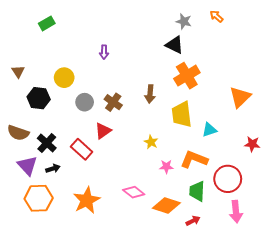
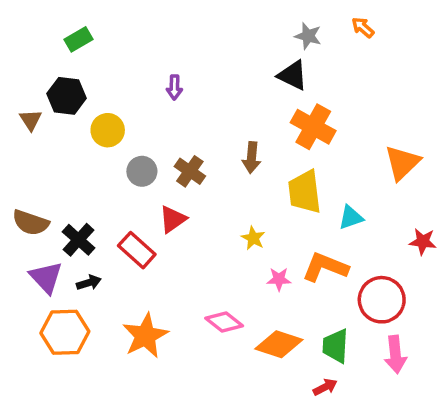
orange cross: (187, 76) -> (313, 127), turned -30
black hexagon: (39, 98) -> (67, 96), moved
green trapezoid: (197, 191) -> (335, 346), moved
red arrow: (193, 221) -> (325, 387), moved

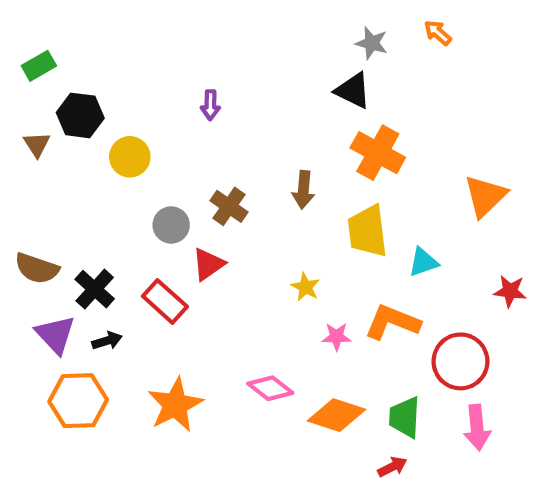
green rectangle: (79, 39) -> (39, 66), moved
gray circle: (142, 171) -> (171, 225), moved

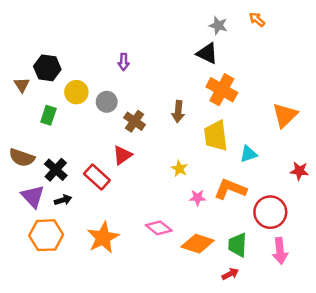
green rectangle: (39, 66) -> (48, 115), moved, turned -42
gray circle: (171, 225) -> (107, 102), moved

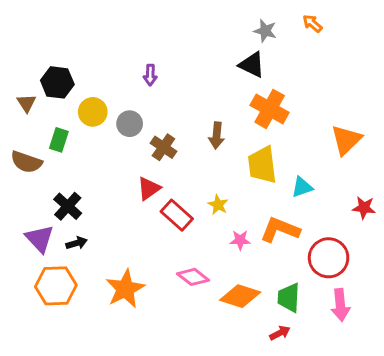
brown semicircle: (22, 158) -> (26, 162), moved
red rectangle: (97, 177) -> (177, 215), moved

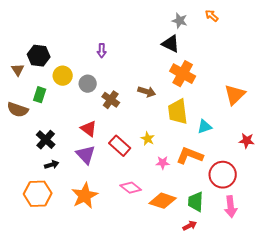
brown arrow: (217, 135) -> (147, 92), turned -78
red triangle: (149, 189) -> (89, 129), moved, turned -48
purple triangle: (40, 239) -> (86, 155), moved

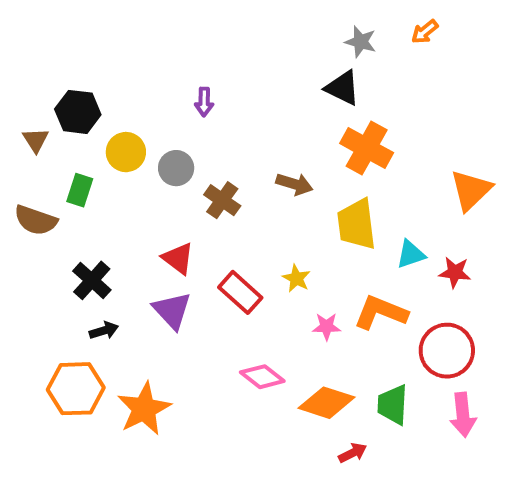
orange arrow: (212, 16) -> (425, 32), turned -80
red star: (247, 141) -> (455, 272), moved
orange star: (85, 196) -> (144, 409), moved
red arrow: (190, 226) -> (353, 453), moved

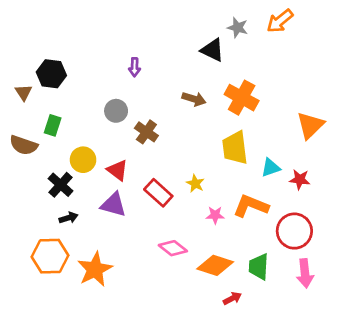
orange arrow: (425, 32) -> (280, 21), size x1.5
black triangle: (343, 88) -> (212, 50), moved
yellow circle: (126, 152) -> (83, 160), moved
brown arrow: (294, 184) -> (194, 99), moved
purple triangle: (172, 310) -> (113, 205), turned -32

